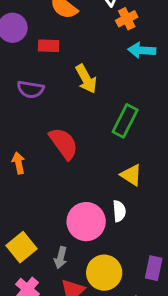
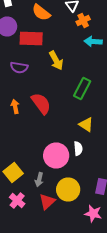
red rectangle: (49, 46) -> (31, 38), size x1.6
orange arrow: (19, 163) -> (15, 106), moved

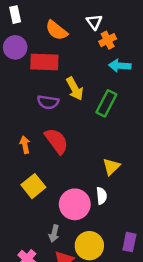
purple semicircle: (19, 68) -> (48, 102), moved
green rectangle: (82, 88) -> (106, 103), moved
yellow triangle: (86, 124) -> (111, 167), turned 42
yellow square: (13, 172) -> (33, 186), moved

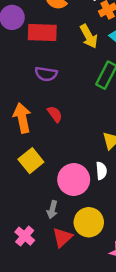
yellow arrow: (75, 89) -> (89, 36), moved
red semicircle: (57, 141) -> (55, 114), size x0.6
orange arrow: (25, 145) -> (22, 118), size x1.6

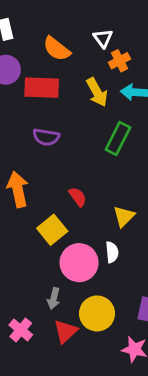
red semicircle: (55, 114) -> (78, 197), moved
yellow square: (31, 161) -> (52, 230), moved

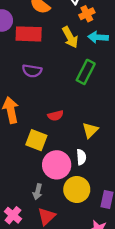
red semicircle: (78, 197) -> (56, 116), turned 112
yellow square: (52, 230) -> (36, 140), turned -30
yellow circle: (97, 313) -> (77, 189), moved

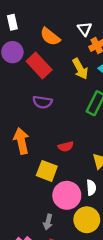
red rectangle: (29, 34) -> (39, 65), turned 45

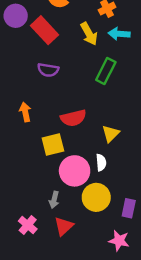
orange arrow: (21, 141) -> (25, 112), size x0.7
red semicircle: (66, 146) -> (73, 118), size x1.5
yellow square: (47, 171) -> (53, 144), turned -35

